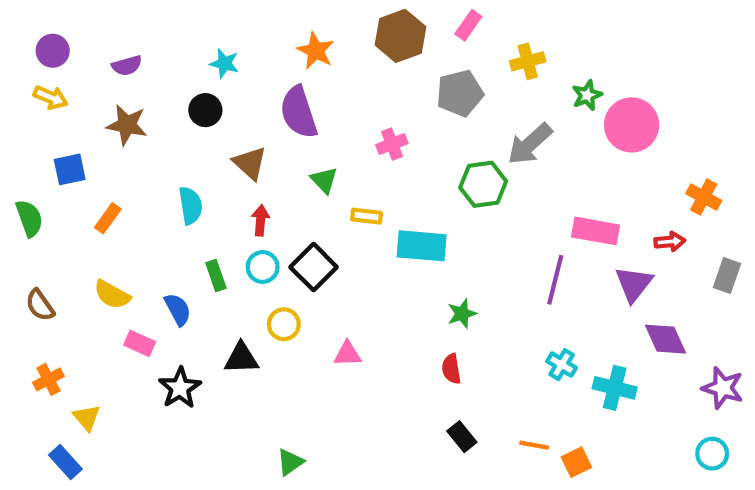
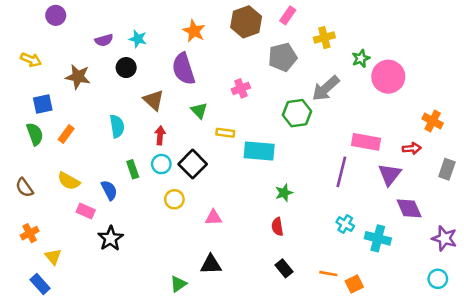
purple circle: (53, 51) -> (56, 15), moved
purple semicircle: (127, 66) -> (104, 40), moved
green semicircle: (29, 218) -> (35, 134), moved
black triangle: (241, 358) -> (211, 264), moved

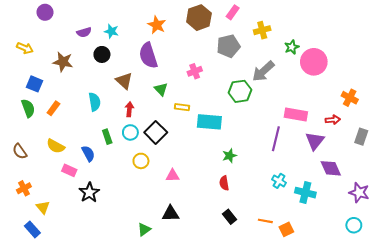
blue square: (43, 104) -> (34, 84), turned 35

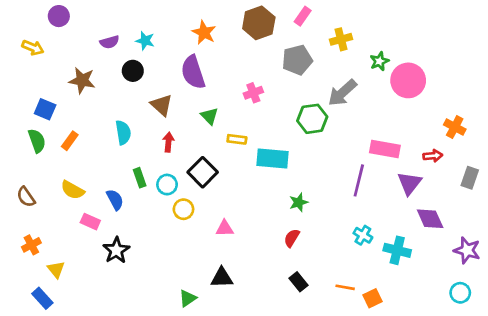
yellow arrow: (25, 48) -> (33, 48), moved
cyan circle: (130, 132) -> (167, 185), moved
red semicircle: (224, 183) -> (292, 238), turned 40

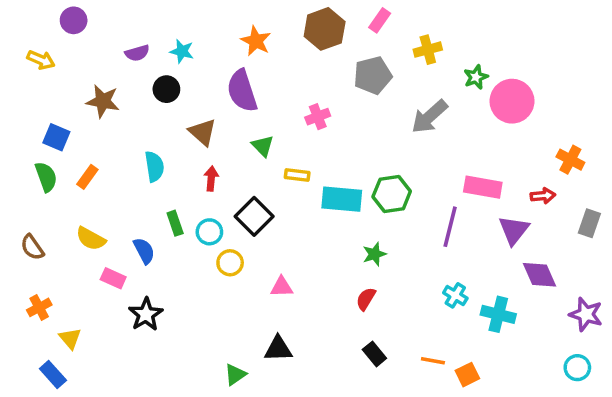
green hexagon: (312, 119) -> (392, 194), moved

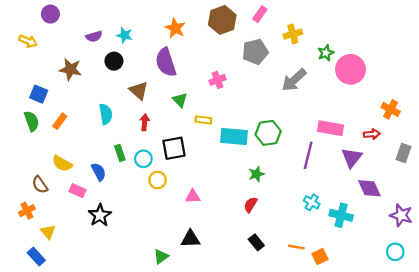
black square: (254, 216) -> (174, 148), turned 35
brown semicircle: (32, 247) -> (40, 185), moved

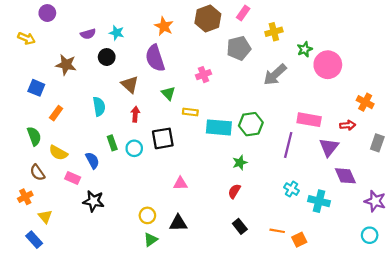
green semicircle: (32, 121) -> (34, 136), moved
yellow circle: (158, 180) -> (147, 215), moved
black star: (100, 215) -> (94, 201), turned -30

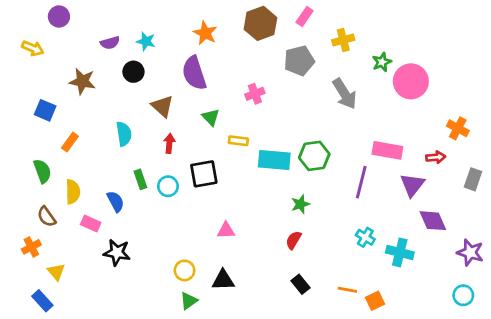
gray arrow: (275, 75) -> (345, 94), turned -80
yellow semicircle: (58, 153) -> (73, 192), turned -120

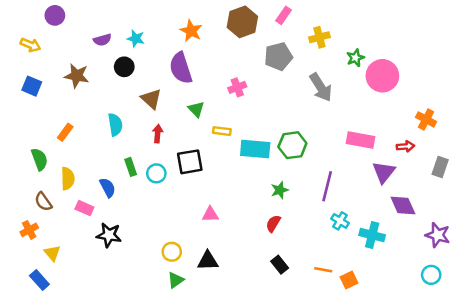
blue square: (45, 110) -> (32, 86), moved
purple line: (361, 182) -> (327, 186), moved

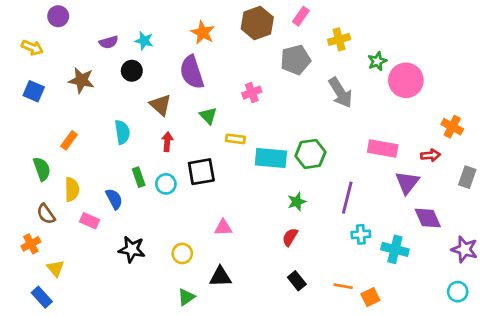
cyan cross: (340, 221) -> (361, 234), turned -36
black star: (109, 235) -> (132, 249), moved
yellow circle: (172, 252) -> (182, 253), moved

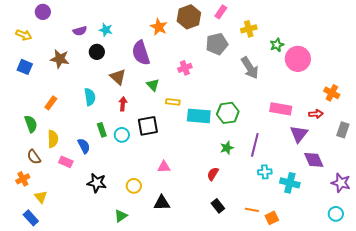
orange star: (203, 33) -> (159, 27), moved
green star: (297, 202) -> (227, 148), moved
green triangle: (186, 297) -> (121, 216), moved

